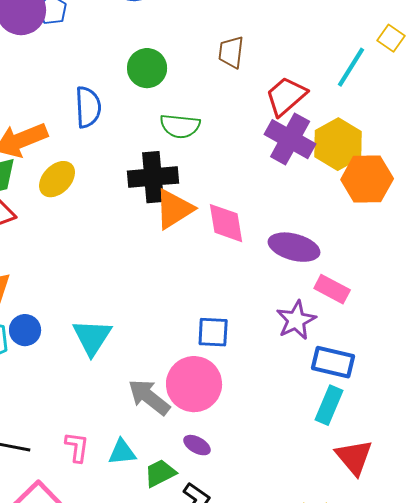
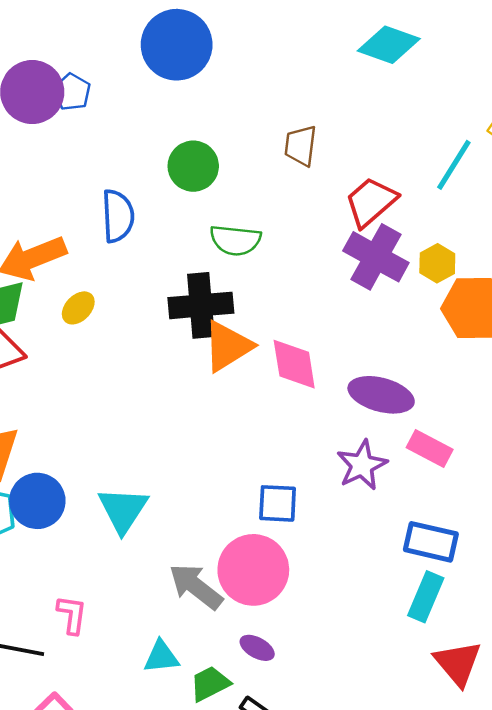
yellow hexagon: (338, 144) -> (437, 263), size x0.6
yellow ellipse: (57, 179) -> (78, 308), size x0.7
purple star: (296, 320) -> (362, 465), moved
blue circle: (25, 330) -> (37, 501), size x1.4
pink L-shape: (77, 447) -> (72, 615), moved

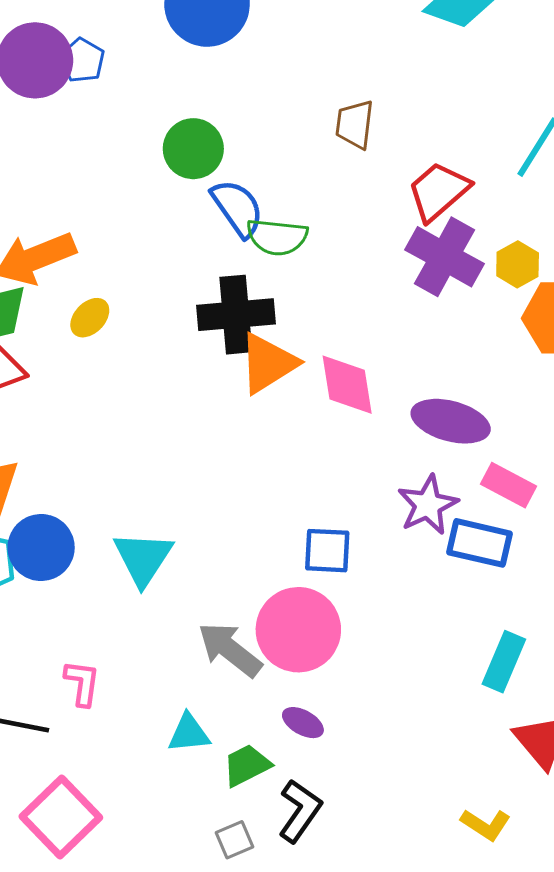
green circle: (193, 166) -> (193, 149), moved
blue semicircle: (118, 216) -> (237, 208), moved, turned -32
blue rectangle: (431, 542) -> (480, 543), moved

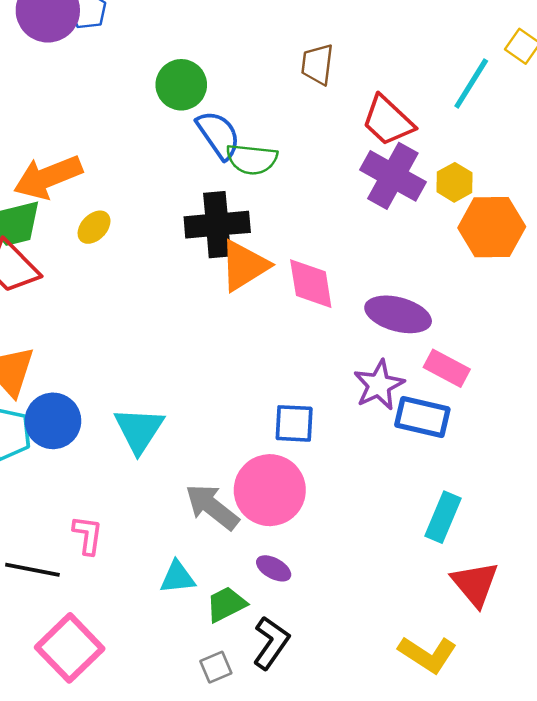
red trapezoid: (438, 191) -> (388, 121), turned -96
yellow L-shape: (486, 825) -> (428, 654), size x1.4

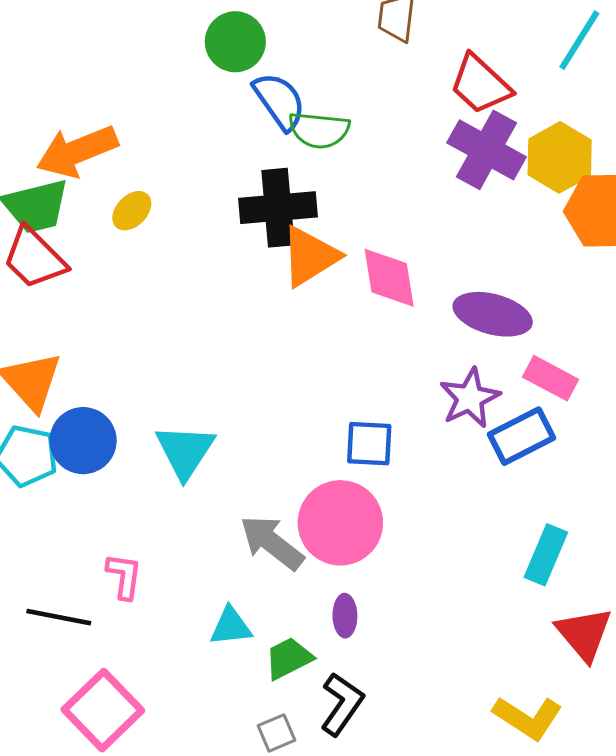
yellow hexagon: (454, 182) -> (560, 157), size x1.5
blue rectangle: (422, 417) -> (522, 436), turned -40
purple ellipse: (274, 568) -> (345, 616), turned 60

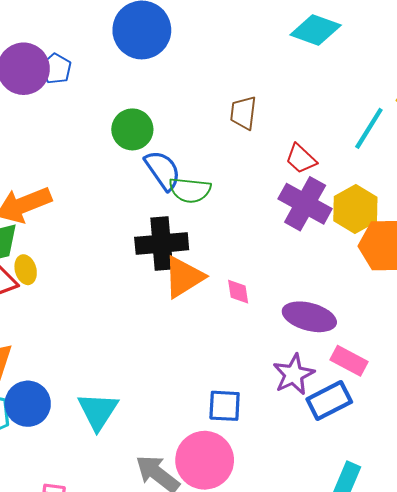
red trapezoid: (480, 84) -> (301, 159), size x0.7
yellow ellipse: (132, 211) -> (26, 270), moved, turned -60
pink diamond: (389, 278) -> (238, 292), size x0.6

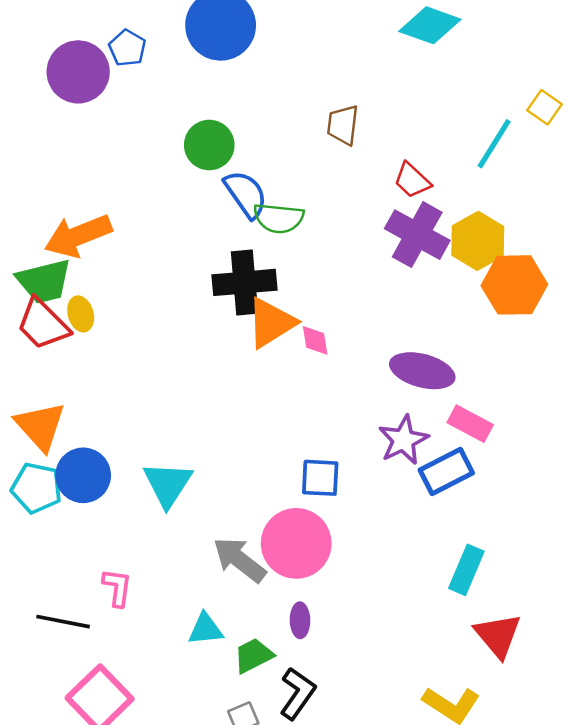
blue pentagon: (56, 69) -> (127, 48), moved
pink diamond: (238, 292) -> (315, 340), moved

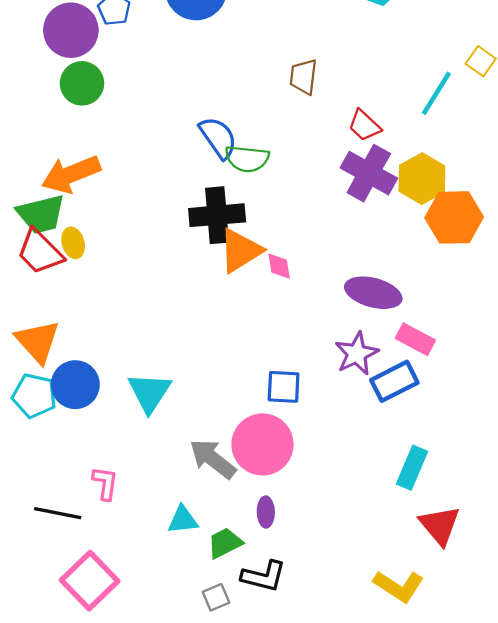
green circle: (209, 145) -> (82, 83), moved
black L-shape: (297, 693) -> (264, 576), turned 69

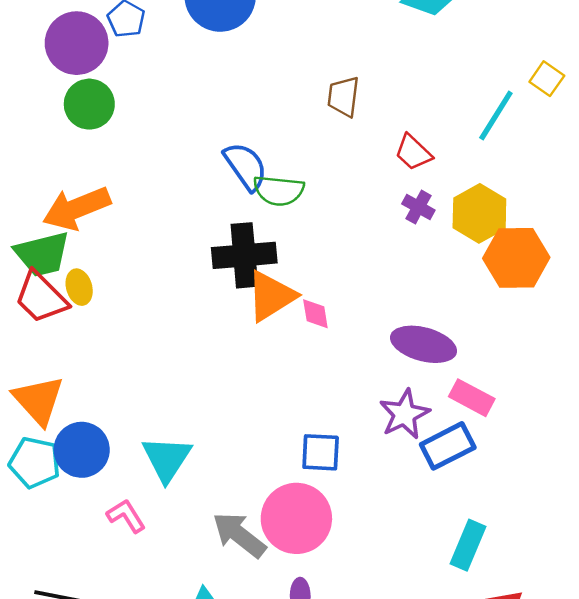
purple cross: (369, 173) -> (418, 207), size x0.5
pink L-shape: (105, 483) -> (126, 516), moved, turned -40

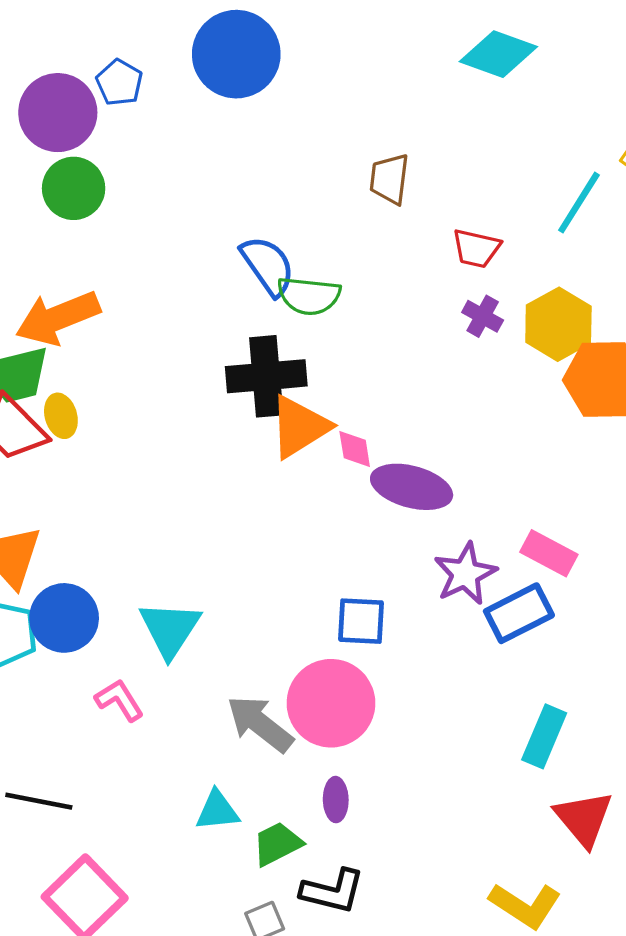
red trapezoid: (413, 152) -> (476, 248), turned -30
purple ellipse: (424, 344) -> (412, 487), moved

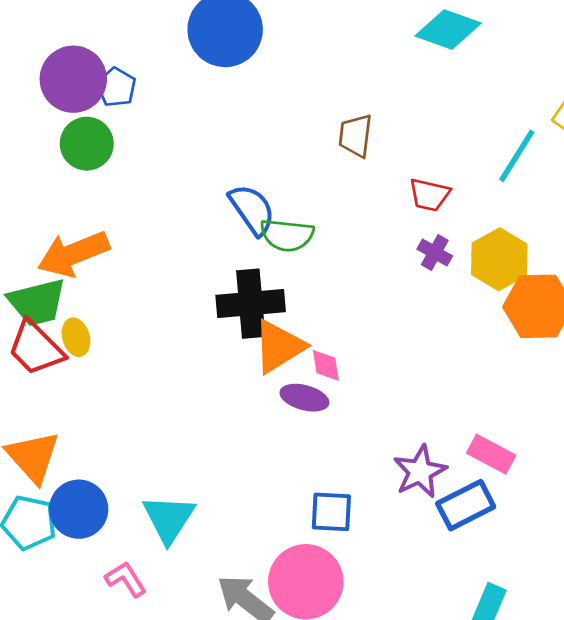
blue pentagon: (119, 83) -> (116, 87), moved
purple ellipse: (412, 487) -> (304, 398), moved, size x0.7

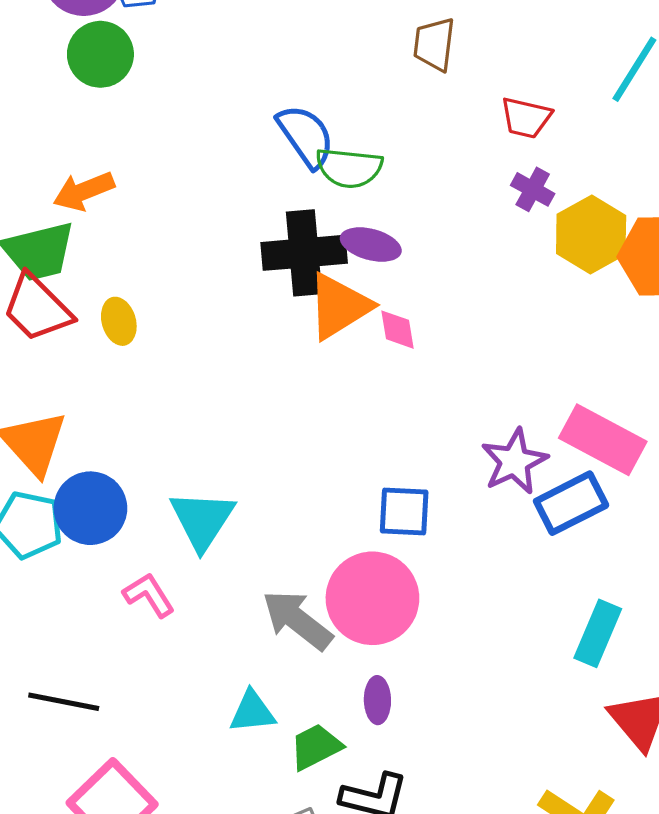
orange arrow: (73, 254) -> (84, 191), size x0.7
yellow hexagon: (499, 259) -> (591, 234), moved
yellow ellipse: (76, 337) -> (119, 321), moved
purple ellipse: (304, 398) -> (371, 245), moved
pink rectangle: (491, 454) -> (603, 440), size x1.4

